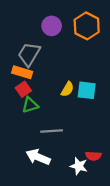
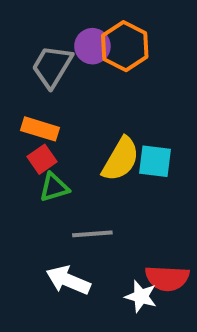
orange hexagon: (87, 26) -> (125, 46), moved
gray trapezoid: (29, 54) -> (52, 66), moved
yellow semicircle: (67, 89) -> (121, 159), size x1.6
red semicircle: (93, 156) -> (167, 278), size x1.5

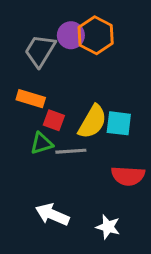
red square: (42, 159) -> (54, 120), moved, turned -35
gray line: (92, 234) -> (71, 151), moved
red semicircle: (167, 278) -> (128, 176), moved

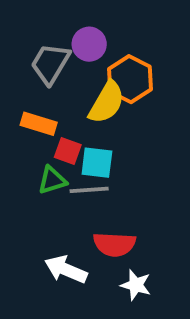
orange hexagon: (96, 35) -> (130, 79), moved
yellow semicircle: (92, 122) -> (107, 102), moved
cyan square: (119, 123) -> (97, 163), moved
red semicircle: (128, 176) -> (114, 244), moved

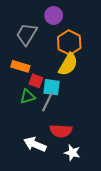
purple circle: (89, 44) -> (54, 15), moved
yellow semicircle: (107, 102) -> (68, 64), moved
gray line: (89, 190) -> (47, 102), turned -60

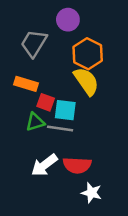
yellow semicircle: (68, 64) -> (86, 81), turned -65
gray line: (47, 102) -> (60, 128), turned 72
white arrow: (35, 144) -> (44, 165), moved, turned -60

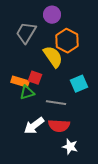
yellow semicircle: (86, 81) -> (53, 57), moved
orange rectangle: (26, 84) -> (20, 82), moved
cyan square: (65, 110) -> (79, 84), moved, turned -30
gray line: (60, 128) -> (56, 103), moved

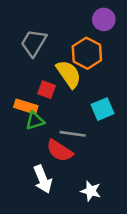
purple circle: (52, 15) -> (104, 19), moved
red square: (35, 78) -> (47, 90), moved
white arrow: (34, 126) -> (43, 179), moved, turned -75
red semicircle: (59, 126) -> (60, 151), moved, turned 30

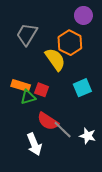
red square: (47, 90) -> (42, 90), moved
gray line: (73, 134) -> (63, 130), moved, turned 36
white star: (91, 191) -> (88, 136), moved

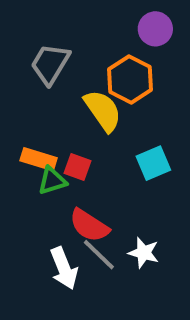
gray line: (63, 130) -> (99, 255), moved
white star: (88, 136) -> (144, 253), moved

